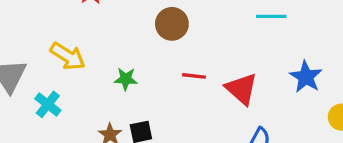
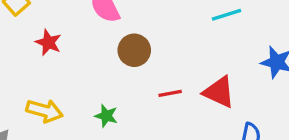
green star: (126, 79) -> (106, 116), turned 30

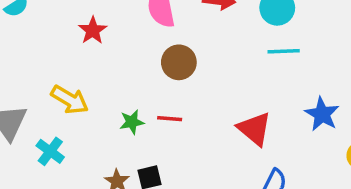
red line: (170, 93) -> (170, 119), moved
green star: (106, 116) -> (132, 122), turned 30

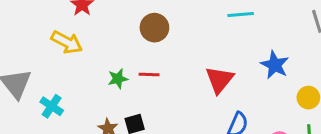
yellow arrow: (70, 100) -> (67, 42), moved
red triangle: (254, 129) -> (219, 80), turned 32

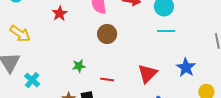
yellow arrow: (67, 42) -> (20, 34), moved
red line: (149, 74) -> (107, 80), moved

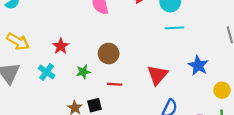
red star: (60, 13) -> (61, 46), moved
brown circle: (107, 34) -> (109, 54), moved
cyan cross: (32, 80) -> (47, 72), moved

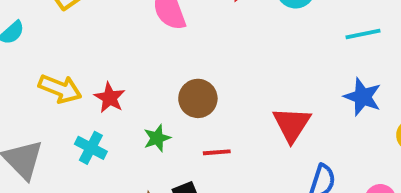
cyan line: (174, 28) -> (363, 34), moved
yellow arrow: (18, 41) -> (60, 89), moved

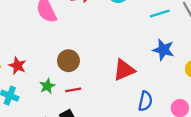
red triangle: (292, 124) -> (124, 70), turned 40
red line: (217, 152) -> (73, 90), moved

